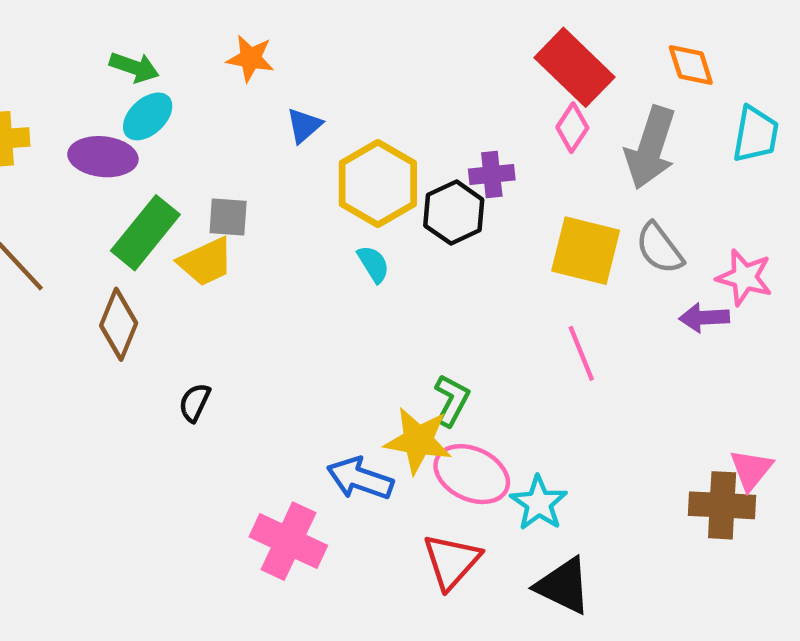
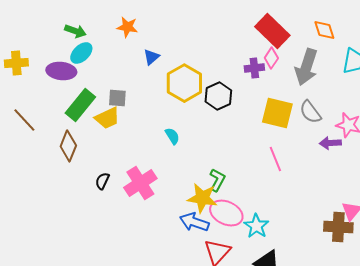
purple cross: (492, 175) -> (254, 68), moved
cyan semicircle: (373, 264) -> (172, 136), moved
blue arrow: (360, 479) -> (194, 222), moved
pink cross: (288, 541) -> (140, 183), moved, turned 32

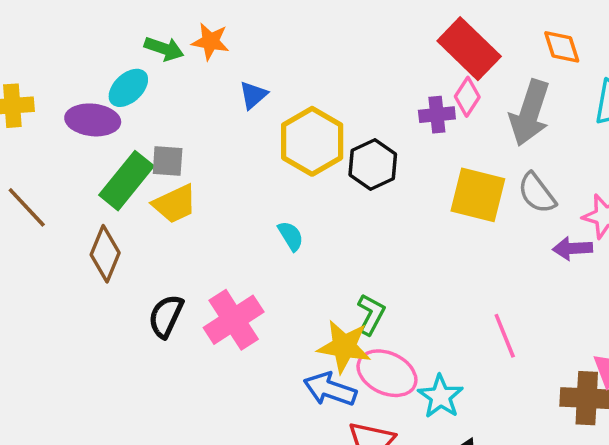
green arrow: (75, 31) -> (164, 49), moved
gray square: (117, 98) -> (168, 161), moved
pink line: (275, 159) -> (505, 336), moved
black semicircle: (102, 181) -> (166, 316), size x1.4

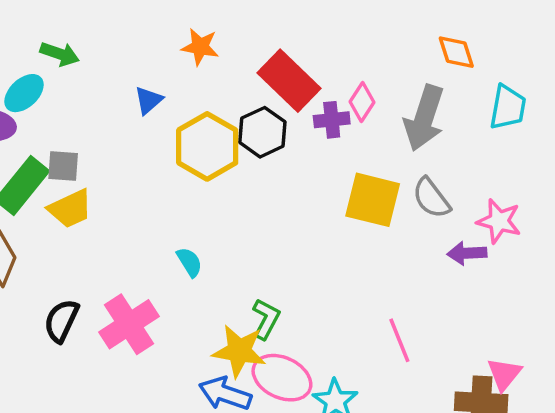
orange star: (210, 41) -> (200, 47), moved
red rectangle: (469, 49) -> (289, 81), moved
black hexagon: (373, 165) -> (262, 132), moved
cyan semicircle: (291, 236) -> (189, 262), moved

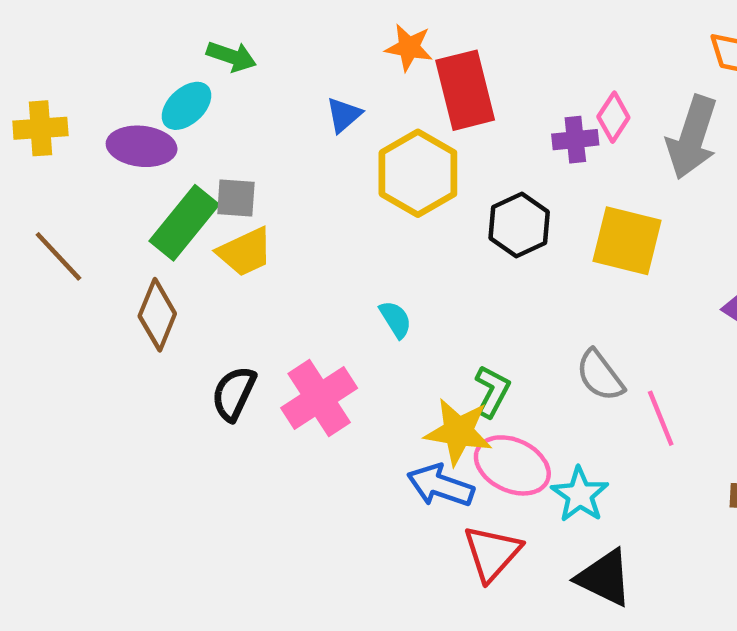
red rectangle: (289, 81) -> (465, 90), moved, turned 32
black hexagon: (262, 132) -> (519, 225), moved
gray semicircle: (431, 198) -> (600, 376), moved

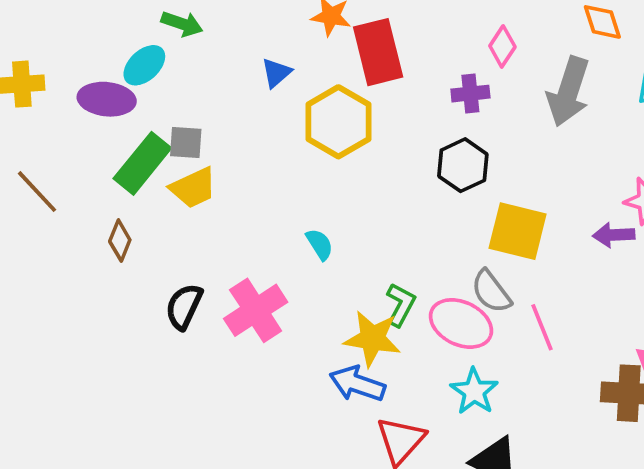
pink diamond: (613, 117) -> (502, 46), moved
black hexagon: (519, 225) -> (463, 165), moved
yellow square: (627, 241) -> (518, 231), moved
brown diamond: (157, 315) -> (120, 241), size x0.7
pink ellipse: (512, 465) -> (461, 323), moved

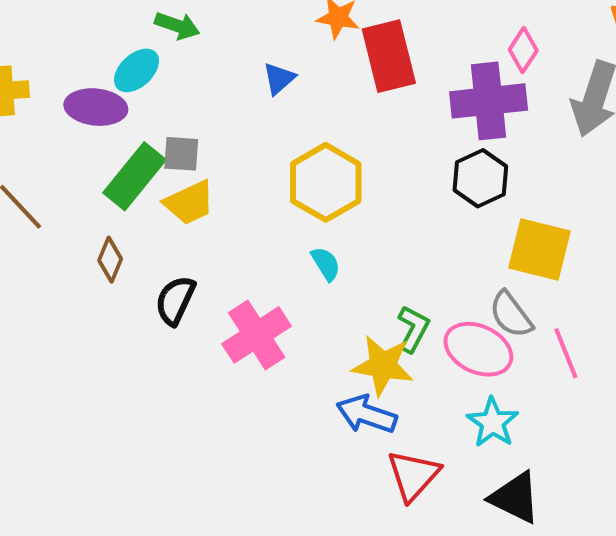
purple cross: (470, 94) -> (489, 101), size x1.8
yellow hexagon: (338, 122) -> (326, 182), moved
black semicircle: (184, 307) -> (175, 300), moved

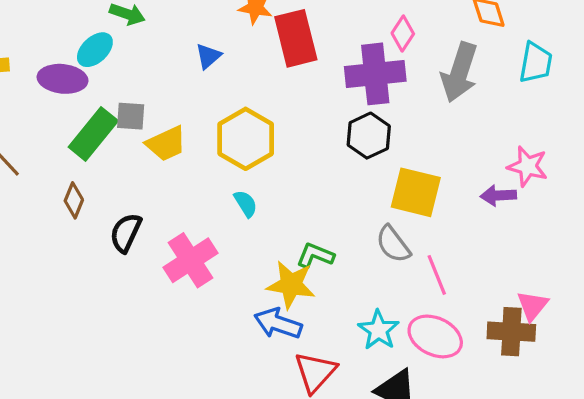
yellow trapezoid: (189, 203) -> (166, 144), moved
green L-shape: (413, 329) -> (315, 255), turned -96
pink ellipse: (478, 349) -> (435, 336), moved

